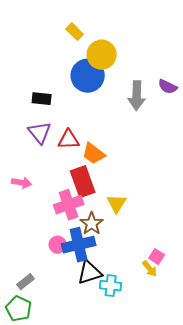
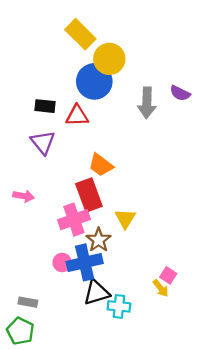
yellow rectangle: (75, 32) -> (80, 34), size x1.6
red triangle: (69, 140) -> (77, 116), moved
gray rectangle: (26, 282) -> (28, 302), turned 48

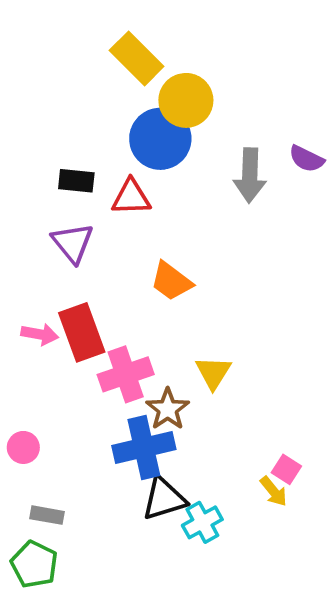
red rectangle: (89, 195) -> (82, 332), moved
pink circle: (62, 262) -> (23, 447), moved
cyan cross: (119, 306) -> (202, 522), turned -35

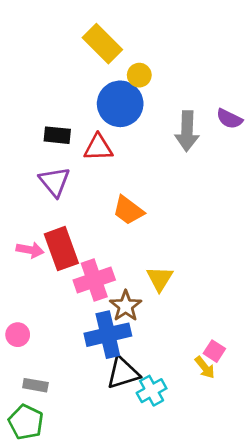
yellow circle: (186, 100) -> (139, 75), size x0.6

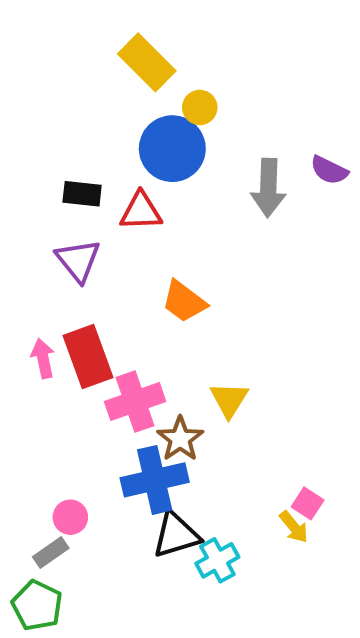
pink arrow: (30, 250) -> (43, 358), turned -112
pink circle: (18, 335) -> (70, 517), moved
gray rectangle: (35, 385) -> (51, 552), turned -45

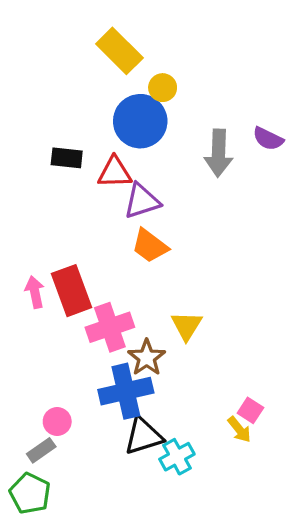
purple triangle: (78, 260) -> (142, 201), moved, turned 51

